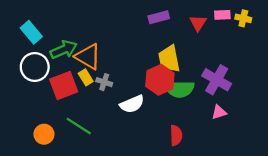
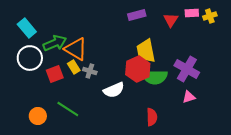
yellow cross: (243, 18) -> (210, 16), turned -32
red square: (64, 86) -> (55, 74), size x0.7

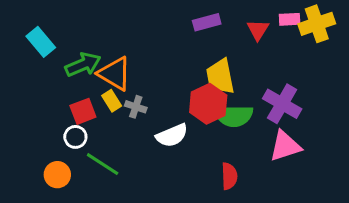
yellow cross: (210, 16) -> (317, 24), size x1.6
white circle: (30, 58) -> (75, 137), moved, size x0.6
pink triangle: (189, 97) -> (285, 146), size x1.6

